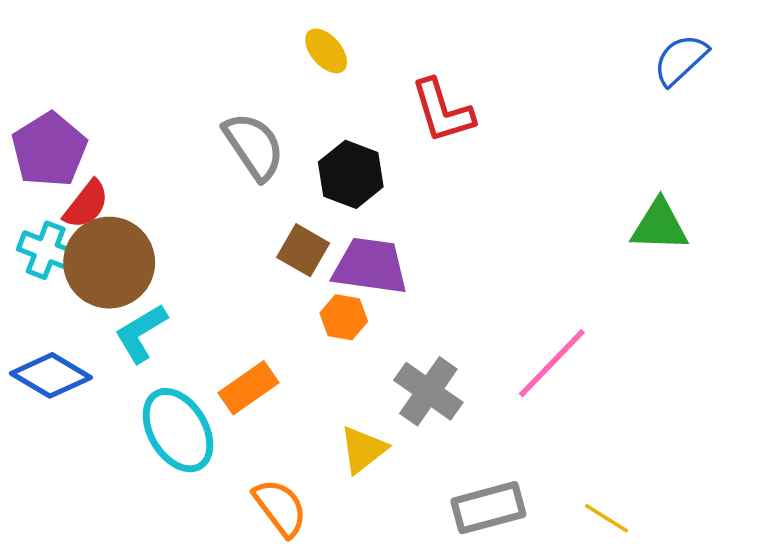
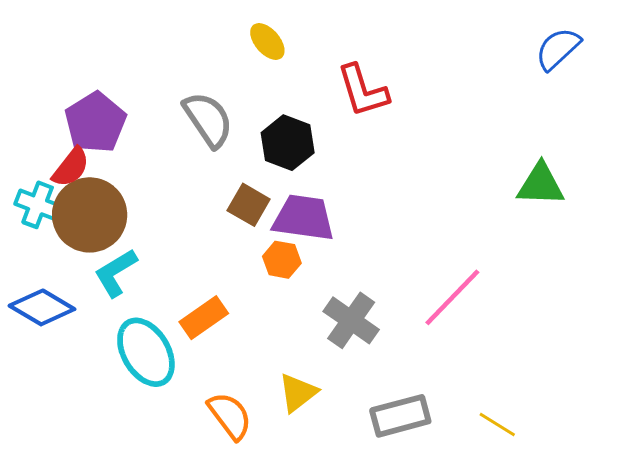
purple pentagon: (49, 150) -> (95, 122), moved
yellow triangle: (363, 450) -> (298, 393), moved

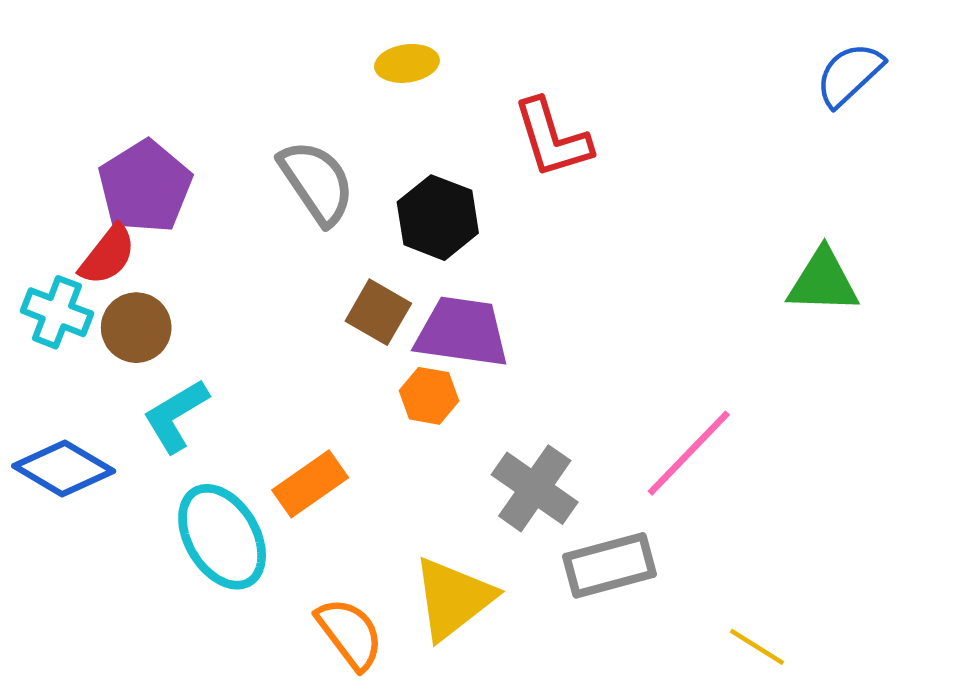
yellow ellipse: (267, 41) -> (407, 63), turned -57
brown circle: (90, 215) -> (136, 328), size x0.6
yellow triangle: (298, 393) -> (453, 598), size x1.4
gray rectangle: (400, 416) -> (610, 565), moved

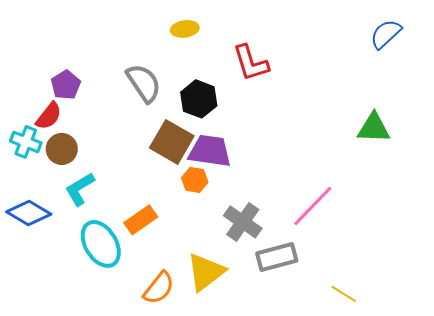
purple pentagon: (145, 187) -> (66, 85), size x0.7
brown square: (378, 312) -> (172, 142), size x1.5
orange semicircle: (350, 634) -> (159, 288), turned 75

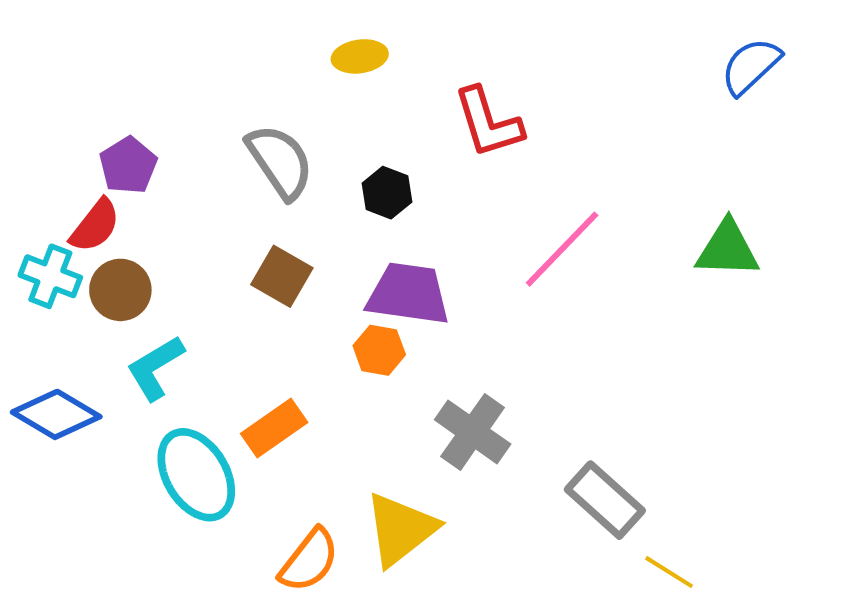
black hexagon: (199, 99) -> (387, 193), size x0.7
brown square: (172, 142) -> (282, 276), moved, size x0.7
pink line: (313, 206) -> (562, 249), moved
gray rectangle: (277, 257) -> (605, 500), moved, turned 57

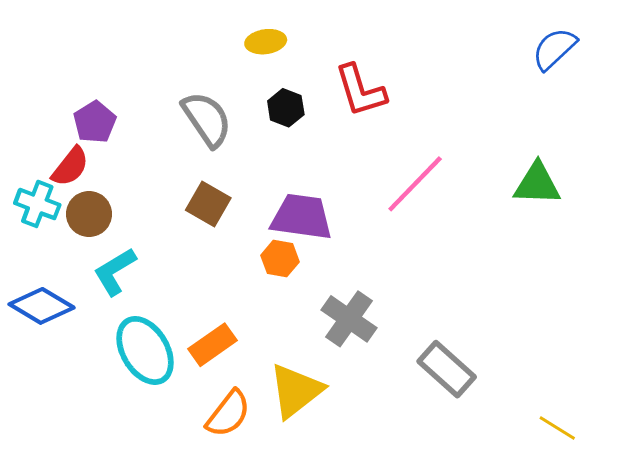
black hexagon: (387, 193) -> (286, 108), moved
orange rectangle: (274, 428) -> (213, 345), moved
yellow line: (669, 572) -> (557, 428), moved

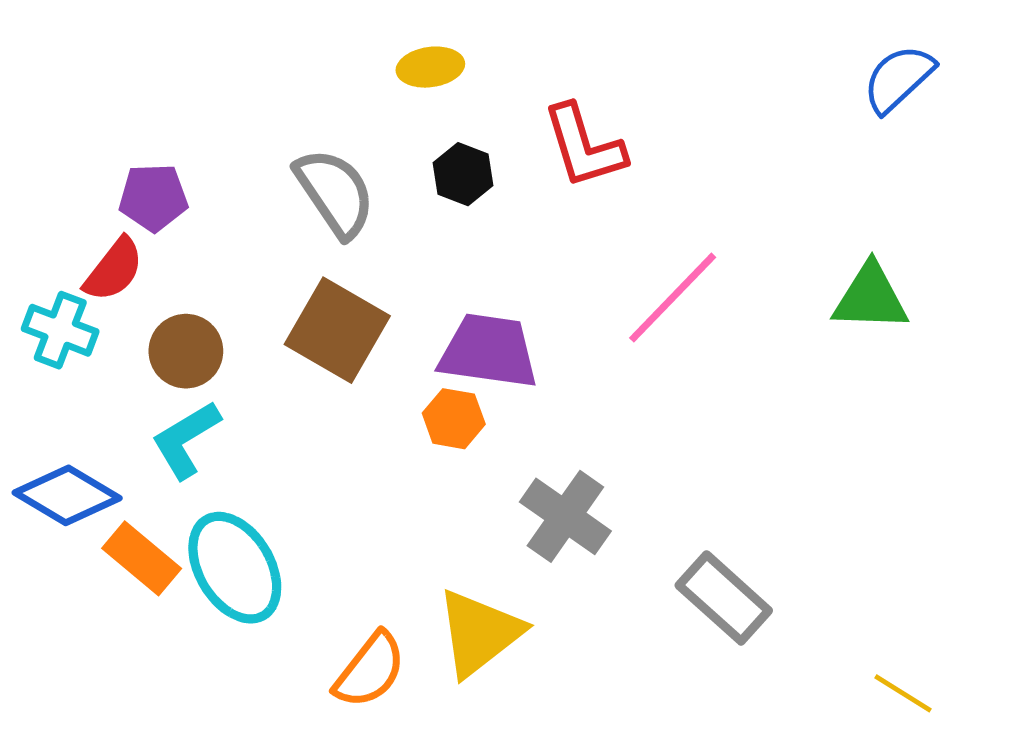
purple pentagon: (95, 122) -> (153, 197), turned 30
brown square: (208, 204) -> (337, 330), size x1.4
brown circle: (89, 214) -> (186, 351), moved
orange rectangle: (213, 345) -> (142, 558), moved, turned 75

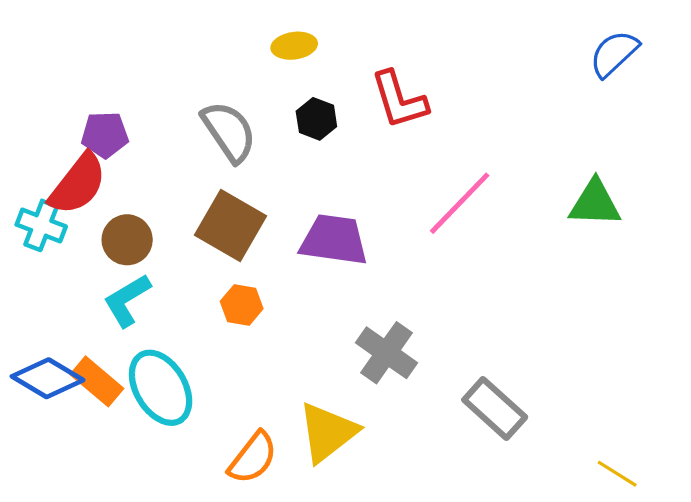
red semicircle: (114, 270) -> (78, 184), size x1.4
orange hexagon: (454, 419) -> (242, 305), moved
blue diamond: (67, 495) -> (48, 378), moved

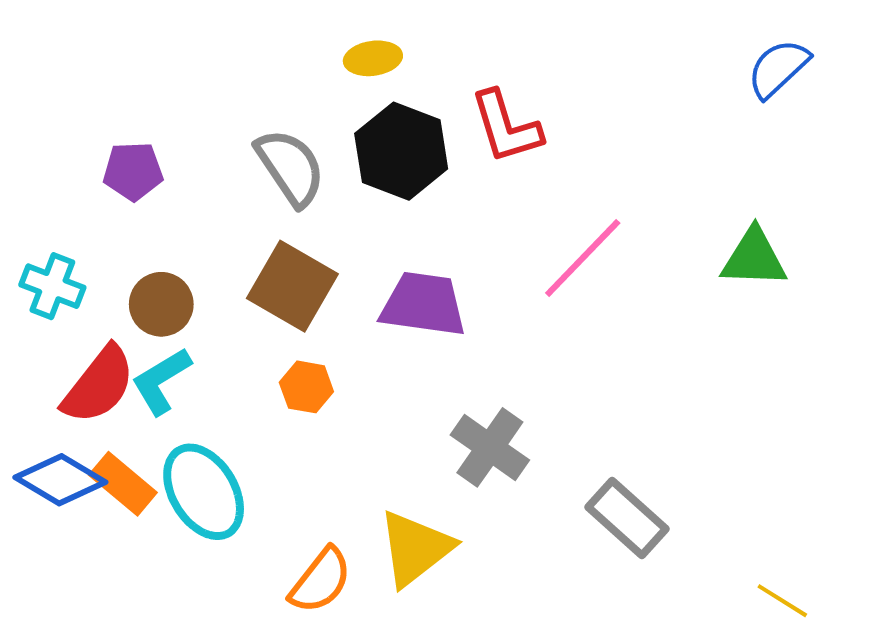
black hexagon: (316, 119) -> (401, 151), size x1.8
red semicircle: (78, 184) -> (99, 385), moved

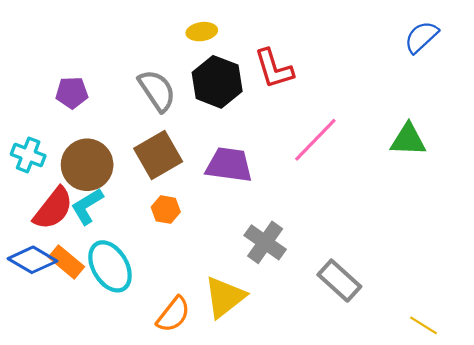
brown square: (292, 286) -> (158, 155), turned 30
brown circle: (161, 304) -> (87, 165), size x1.5

